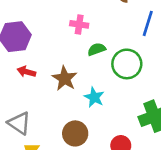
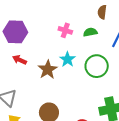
green semicircle: (97, 49) -> (90, 32), moved
cyan star: (94, 97) -> (68, 59), moved

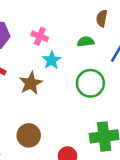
pink cross: (65, 30) -> (40, 36), moved
cyan star: (68, 59) -> (52, 60), moved

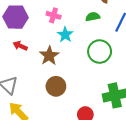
brown circle: (29, 135) -> (56, 86), moved

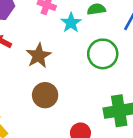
cyan star: (65, 35) -> (71, 23), moved

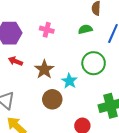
cyan star: (71, 23) -> (69, 81), moved

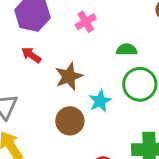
green semicircle: (85, 29) -> (127, 50), moved
pink cross: (47, 30) -> (86, 22), turned 32

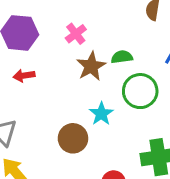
red arrow: (31, 55) -> (24, 76), turned -36
brown star: (69, 76) -> (91, 66), moved

